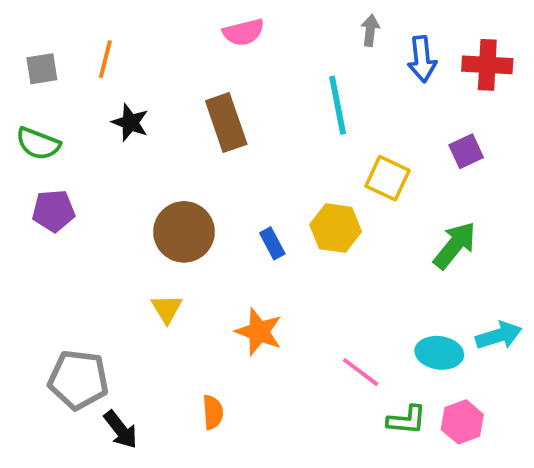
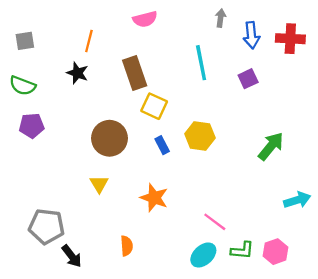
orange line: (105, 59) -> (89, 41), moved
purple square: (466, 151) -> (248, 79), moved
yellow square: (387, 178) -> (154, 106), moved
cyan ellipse: (439, 353) -> (203, 255), moved, turned -50

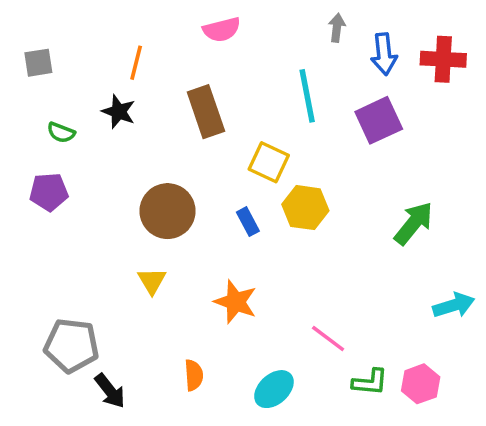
purple square: (248, 79) -> (379, 120), size x1.5
green semicircle: (22, 86) -> (61, 133), moved, size x0.7
yellow square: (154, 106) -> (269, 162), moved
cyan ellipse: (203, 255) -> (274, 389), moved

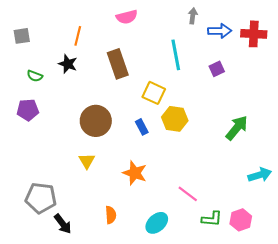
blue arrow: (384, 54) -> (220, 31), turned -85
purple square: (379, 120) -> (217, 69), size x0.6

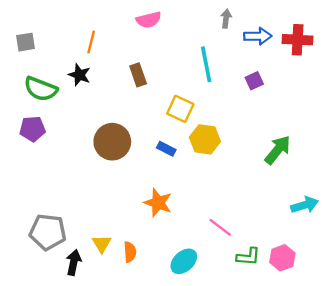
brown rectangle: (118, 64) -> (138, 75), size x0.7
green semicircle: (35, 76) -> (41, 89), size x1.8
blue rectangle: (142, 127) -> (166, 149), turned -35
yellow triangle: (87, 161) -> (102, 244), moved
black arrow: (63, 224) -> (74, 262), turned -130

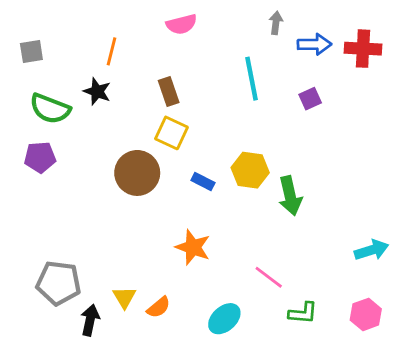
yellow square: (180, 109) -> (171, 133), moved
green arrow: (278, 150) -> (290, 196), moved, turned 128
orange semicircle: (130, 252) -> (159, 307), turned 54
pink hexagon: (282, 258) -> (366, 314), moved

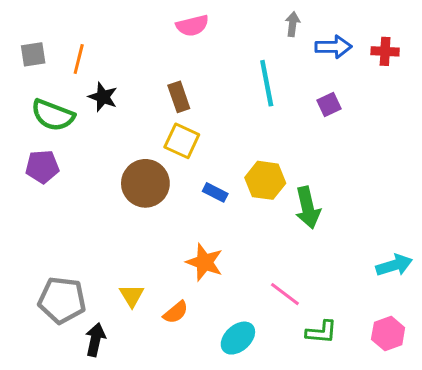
red cross: (363, 49) -> (385, 51), size x0.7
orange line: (111, 51) -> (79, 59), moved
yellow triangle: (124, 297) -> (132, 296), moved
orange semicircle: (159, 307) -> (176, 312), moved

